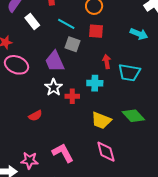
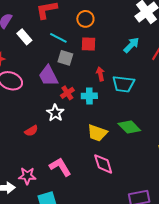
cyan arrow: (139, 34) -> (131, 45), turned -66
white star: (54, 87) -> (55, 113), moved
red cross: (72, 96) -> (67, 93), moved, turned -32

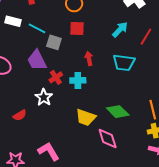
white rectangle: (24, 37) -> (13, 21), turned -35
cyan line: (58, 38) -> (37, 28), moved
cyan trapezoid: (123, 84) -> (124, 63), moved
pink diamond: (103, 164) -> (108, 139), moved

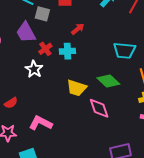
red arrow: (89, 58) -> (78, 29), turned 64
cyan trapezoid: (124, 63) -> (124, 51), moved
red semicircle: (20, 115) -> (11, 103), moved
pink L-shape: (49, 151) -> (41, 123), turned -30

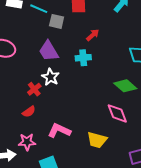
purple trapezoid: (26, 32) -> (49, 51), moved
red cross: (45, 49) -> (34, 89), moved
yellow trapezoid: (77, 88) -> (97, 140), moved

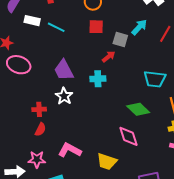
gray square: (57, 21) -> (120, 39), moved
red cross: (34, 89) -> (39, 109), moved, turned 32
red semicircle: (29, 112) -> (40, 129), turned -32

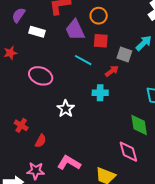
cyan line: (56, 27) -> (83, 60), moved
pink ellipse: (19, 65) -> (41, 76), moved
purple trapezoid: (64, 70) -> (75, 30), moved
red cross: (39, 109) -> (21, 125), moved, turned 32
green diamond: (138, 109) -> (139, 125), turned 35

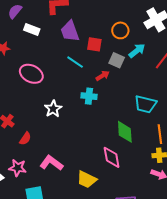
orange circle: (99, 16) -> (120, 30), moved

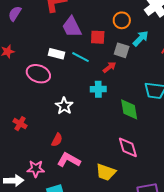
white rectangle: (32, 30) -> (57, 54), moved
green diamond: (125, 132) -> (129, 109), moved
red semicircle: (25, 139) -> (57, 140), moved

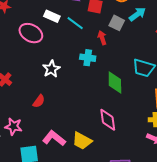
red arrow: (109, 67) -> (102, 38), turned -80
pink L-shape: (69, 160) -> (54, 138), moved

